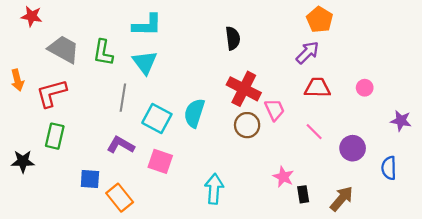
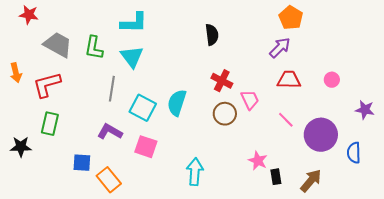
red cross: (244, 89) -> (222, 81), size x0.7
purple circle: (353, 148) -> (321, 135), size x1.4

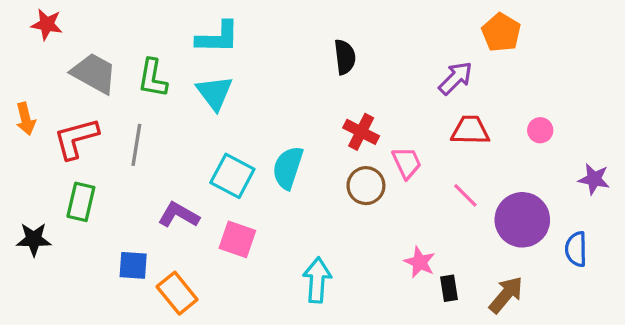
orange pentagon: (291, 18) -> (501, 33), moved
gray line: (112, 89) -> (136, 145), moved

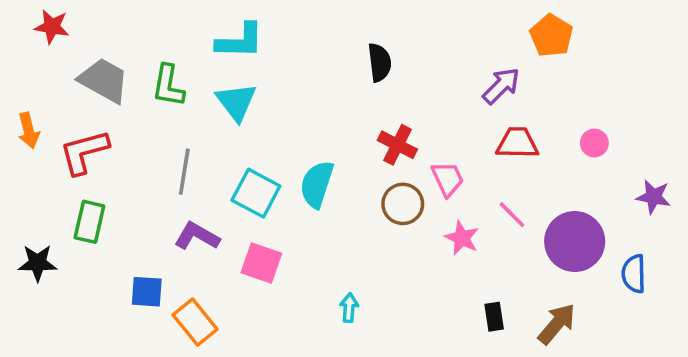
gray line: (136, 145) -> (184, 172), moved
pink star: (420, 262) -> (462, 238), moved
cyan arrow: (317, 280) -> (349, 308), size x0.6

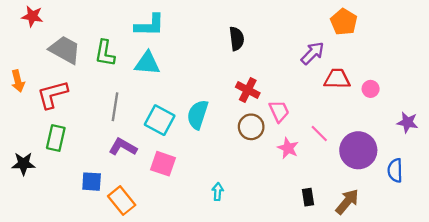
cyan triangle: (236, 102) -> (147, 63), turned -48
red trapezoid: (517, 143) -> (337, 79), moved

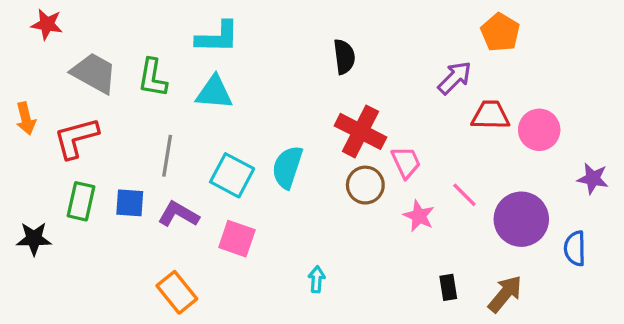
pink circle: (371, 89) -> (539, 130), size x1.6
red cross: (248, 90) -> (360, 131), size x1.4
blue square: (92, 182) -> (130, 203), moved

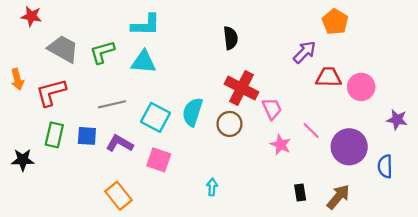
green L-shape: (153, 78) -> (102, 52), turned 64
gray line: (167, 156) -> (112, 104), turned 68
brown circle: (365, 185) -> (229, 124), moved

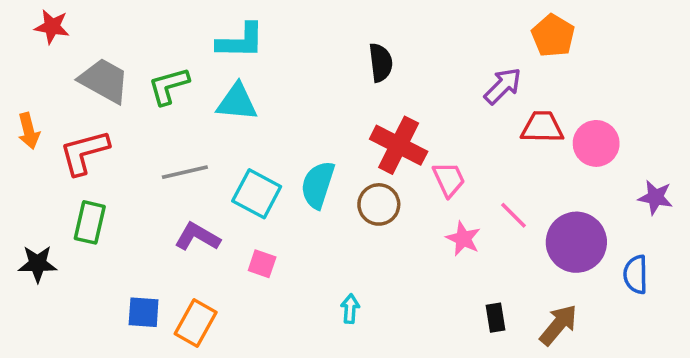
blue square: (87, 136) -> (144, 312), moved
pink square: (159, 160) -> (262, 264), size x0.7
orange rectangle: (119, 196) -> (196, 323), turned 68

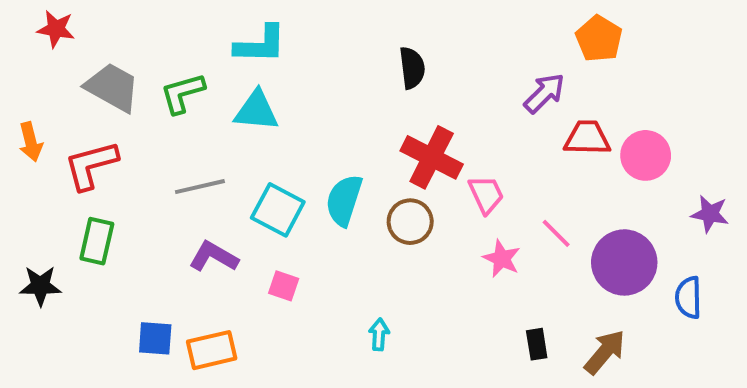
orange rectangle: (196, 323) -> (212, 350), turned 48

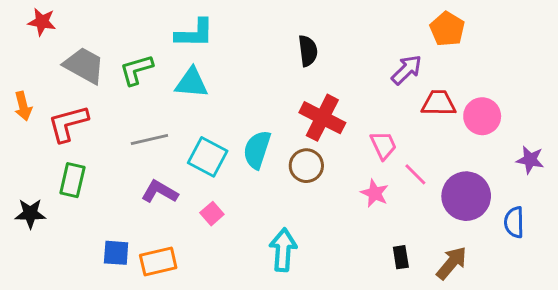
pink trapezoid: (486, 194) -> (383, 145), moved
pink square: (284, 286) -> (212, 214), turned 30
cyan arrow: (379, 335) -> (283, 250), size x1.8

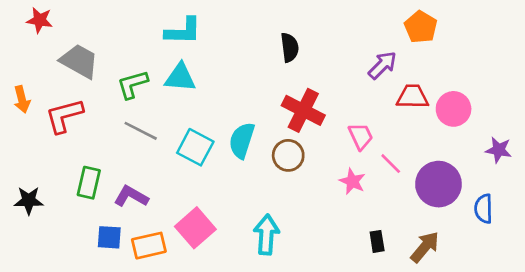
green L-shape: (136, 70) -> (132, 84), moved
gray line: (149, 139) -> (141, 131), turned 40
green rectangle: (72, 180) -> (89, 183), moved
purple L-shape: (160, 192) -> (131, 196), moved
pink square: (212, 214) -> (195, 228), moved, size x1.8

